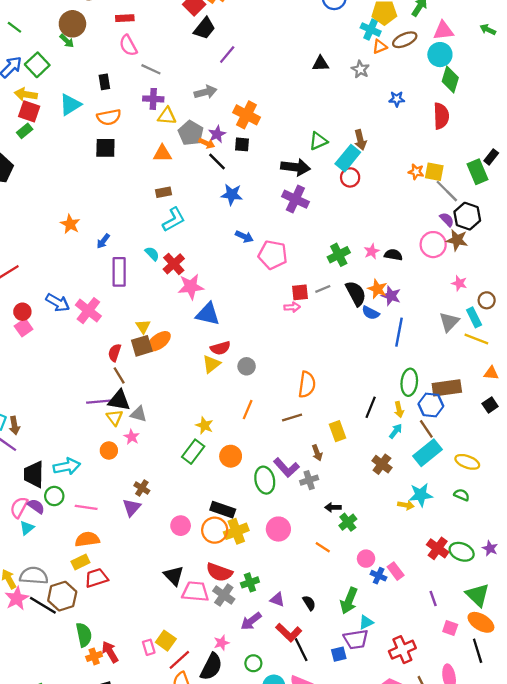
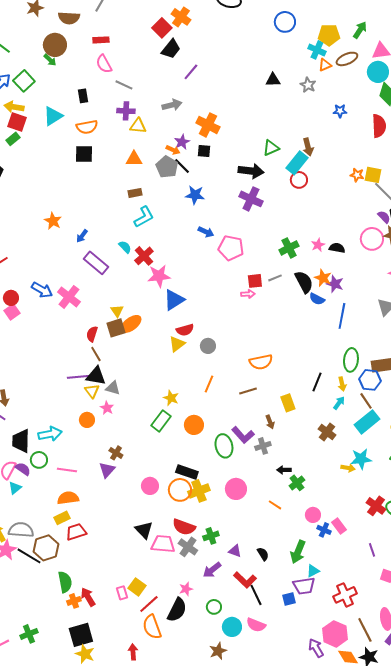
gray pentagon: (191, 133) -> (167, 167), moved
purple rectangle: (119, 272) -> (96, 263), turned -50
blue triangle: (208, 314) -> (174, 300), turned -45
orange semicircle: (307, 385) -> (261, 362), turned 70

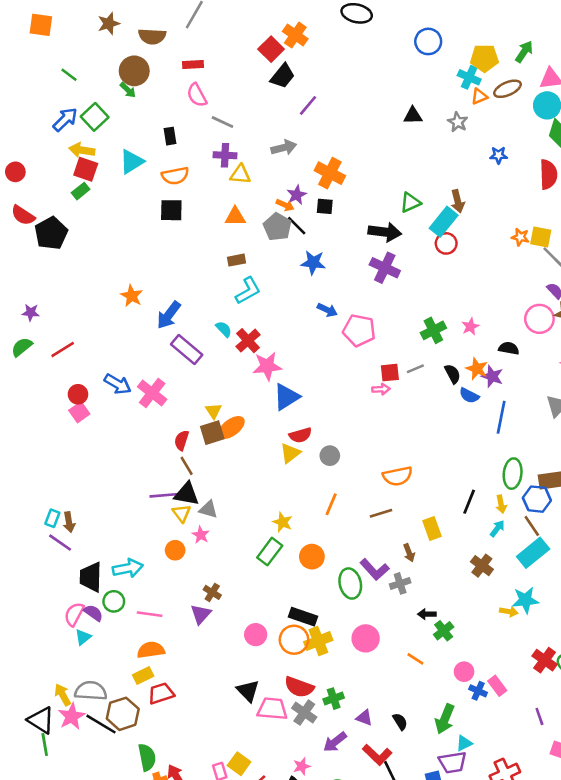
blue arrow: (82, 236) -> (169, 315), size x1.6
black semicircle: (337, 248) -> (509, 348), moved
black semicircle: (304, 282) -> (453, 374), size x0.7

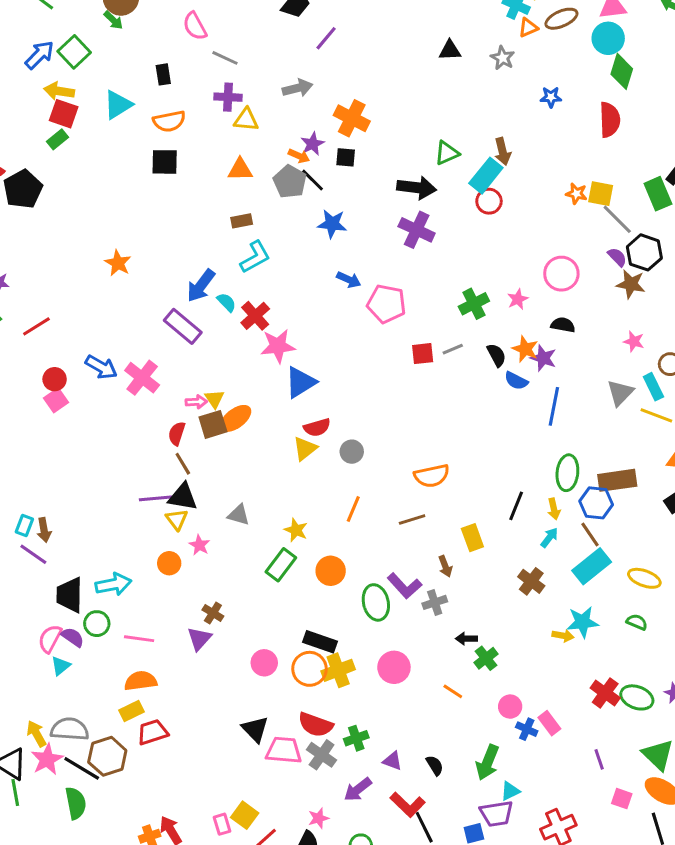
blue arrow: (169, 315) -> (201, 286), moved
pink circle: (539, 319) -> (561, 274), moved
pink arrow: (381, 389) -> (196, 402), moved
gray triangle: (208, 509) -> (239, 515), moved
green semicircle: (147, 757) -> (76, 803), moved

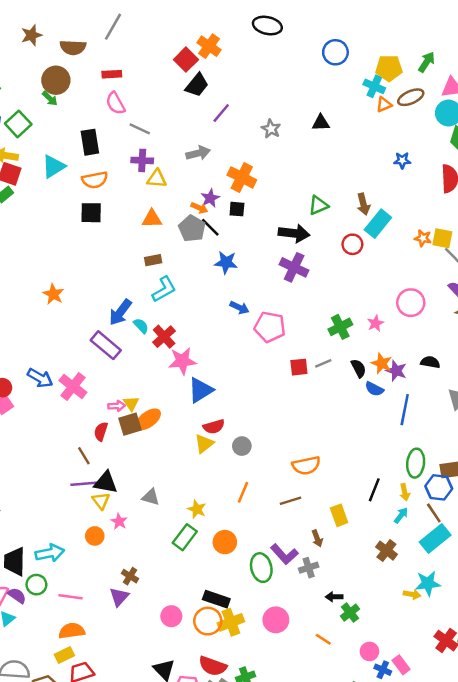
gray star: (503, 58) -> (271, 129), moved
black rectangle: (163, 74) -> (90, 142), size x1.5
cyan rectangle: (486, 176) -> (378, 224), moved
black semicircle: (563, 325) -> (430, 362), moved
brown line: (183, 464) -> (84, 456), moved

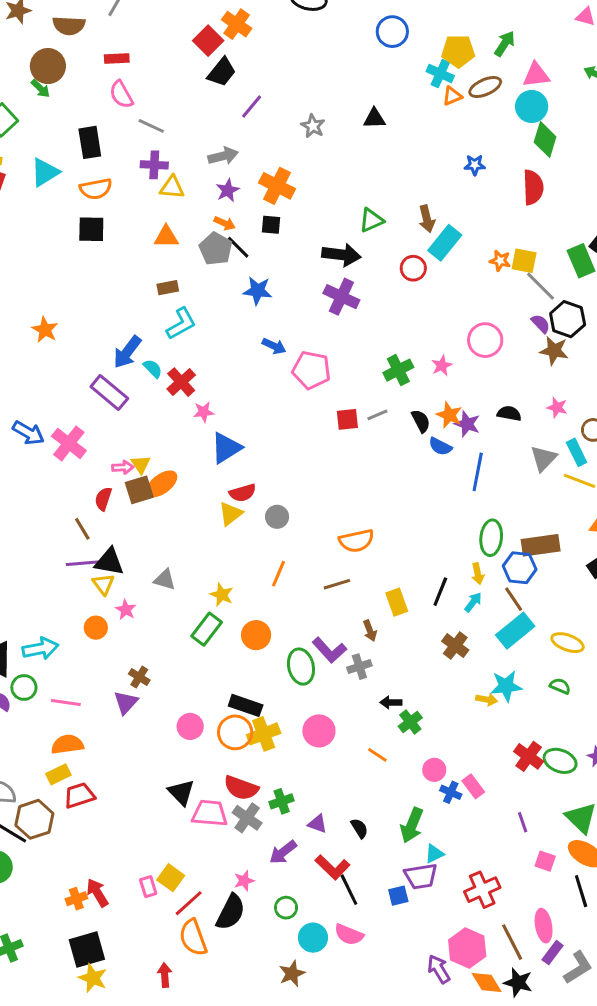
purple star: (210, 198) -> (228, 190), moved
pink star: (182, 361) -> (204, 412), size x0.6
black line: (374, 490) -> (440, 592), moved

